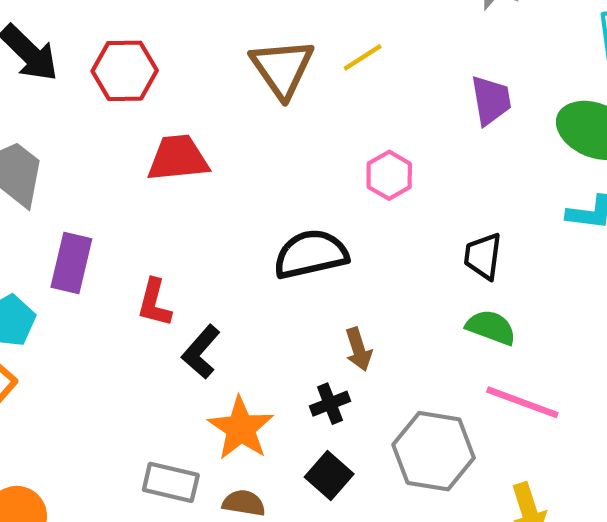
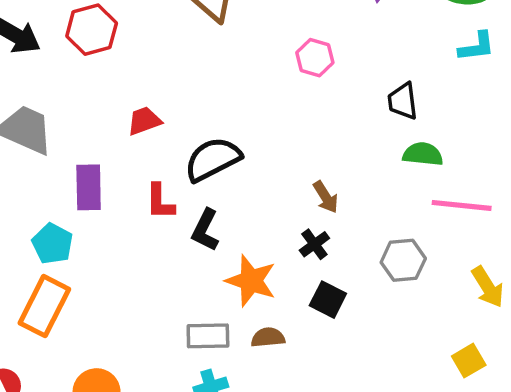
red trapezoid: (178, 158) -> (144, 121), moved, size x0.7
black semicircle: (311, 254) -> (213, 159), moved
gray hexagon: (434, 451) -> (403, 260), size x0.7

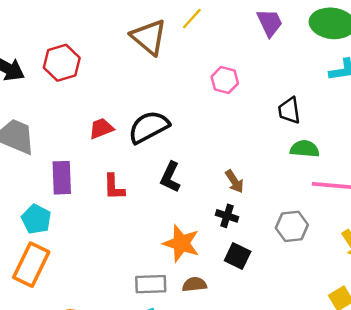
black semicircle: (213, 159) -> (149, 127), moved
black L-shape: (205, 230) -> (170, 177), moved
black cross: (314, 244) -> (227, 216), turned -35

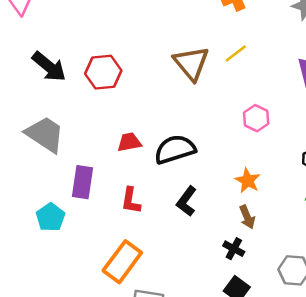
orange star: (181, 243) -> (248, 181), moved, size x0.7
orange rectangle: (31, 265) -> (122, 262), moved

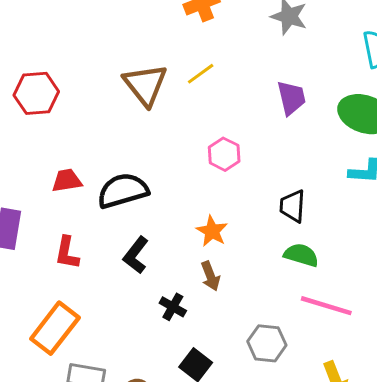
black cross: (234, 249) -> (173, 307), moved

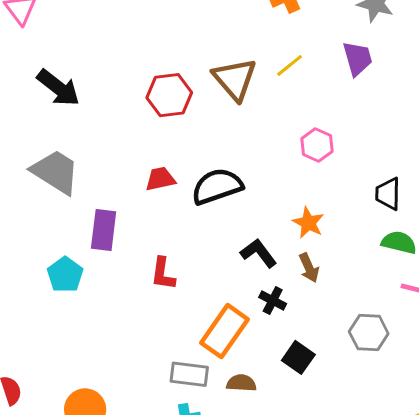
red hexagon: (36, 93) -> (169, 95), moved
purple trapezoid: (291, 98) -> (358, 58), moved
red L-shape: (67, 253) -> (163, 274), moved
black L-shape: (136, 255) -> (259, 253), moved, turned 108
orange rectangle: (55, 328) -> (225, 331), moved

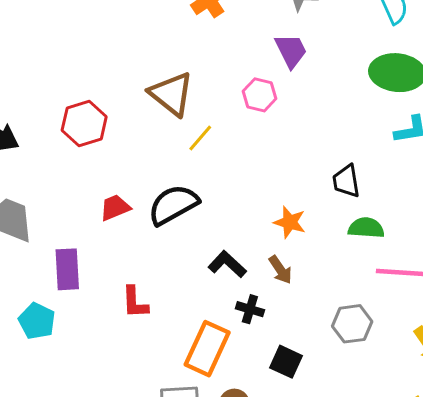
yellow line: (290, 65) -> (200, 138), moved
red hexagon: (169, 95) -> (84, 124), moved
pink hexagon: (317, 145) -> (260, 95), moved
orange star: (308, 223) -> (290, 222), moved

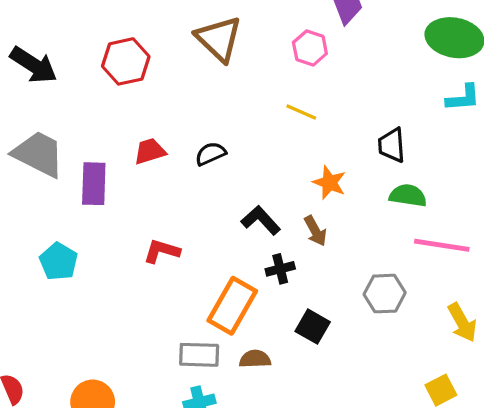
yellow line: (200, 138) -> (301, 112), moved, turned 68
black semicircle: (173, 205) -> (210, 154), size x0.6
purple rectangle: (67, 269) -> (94, 184), moved
red L-shape: (135, 302) -> (162, 251), turned 104
black cross: (250, 309) -> (280, 269), turned -36

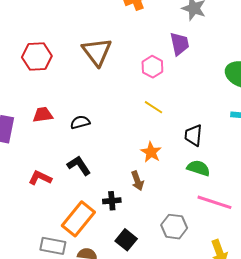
yellow line: (301, 112) -> (154, 107), moved
black L-shape: (261, 220) -> (79, 165), moved

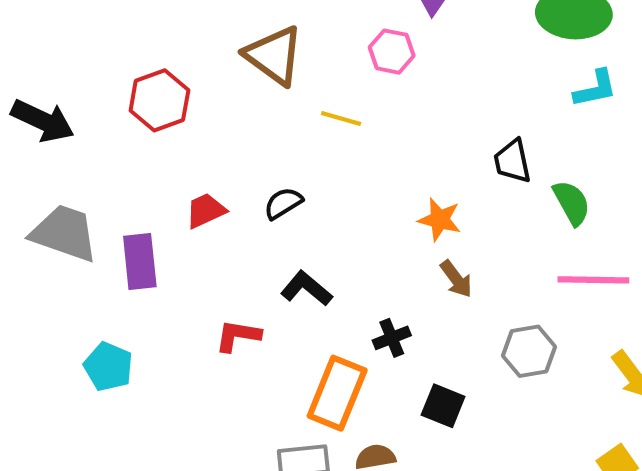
yellow line: (154, 107) -> (341, 118), moved
green semicircle: (198, 168) -> (572, 203), moved, turned 60
brown arrow: (137, 181) -> (456, 279), moved

